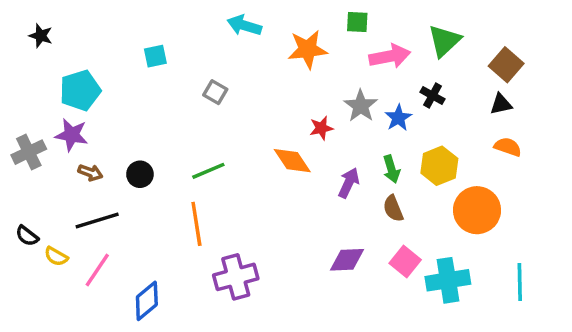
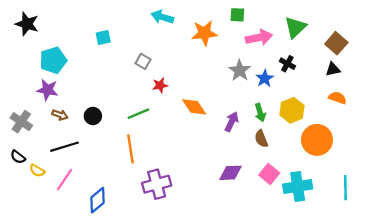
black star: (41, 36) -> (27, 24), size x1.5
red star: (321, 128) -> (160, 85), moved
gray cross: (29, 152) -> (21, 122), moved, turned -30

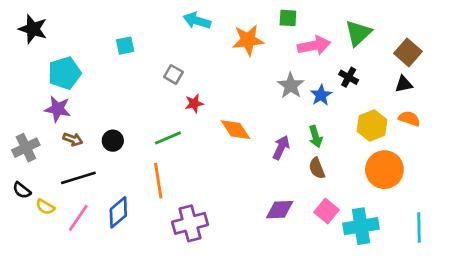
yellow hexagon: (292, 110) -> (372, 125), moved
gray cross: (21, 122) -> (26, 148), turned 30
blue diamond: (97, 200) -> (118, 212), moved

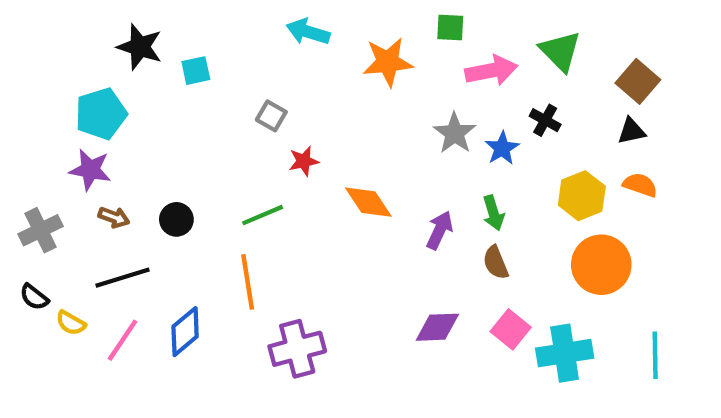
black star: (33, 29) -> (140, 47), moved
green triangle: (358, 33) -> (560, 51), turned -32

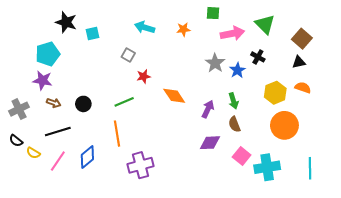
cyan arrow: (308, 32) -> (145, 27), moved
orange star: (388, 62) -> (183, 29), size x0.6
purple diamond: (437, 327) -> (210, 143), moved

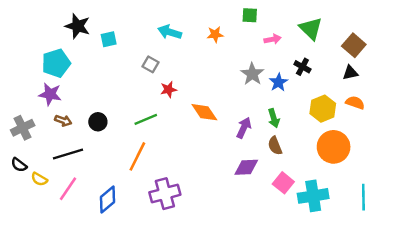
pink arrow: (232, 33) -> (273, 39), size x0.6
orange line: (117, 134) -> (137, 156), turned 35
blue diamond: (87, 157) -> (107, 200), moved

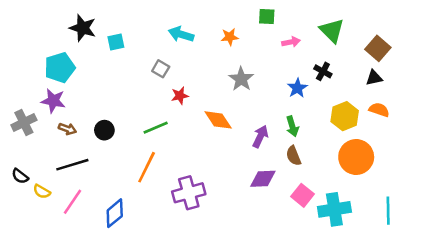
gray star: (252, 74) -> (241, 79), moved
gray cross: (23, 128) -> (24, 122), moved
purple cross: (165, 194) -> (189, 193), moved

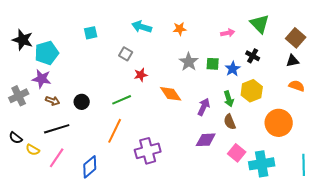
green square: (267, 16) -> (213, 64), moved
black star: (83, 28) -> (23, 40), moved
yellow hexagon: (345, 116) -> (252, 91), moved

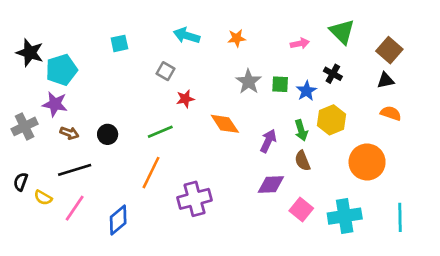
black semicircle: (16, 138) -> (21, 182), turned 72
pink square: (237, 153) -> (301, 209), moved

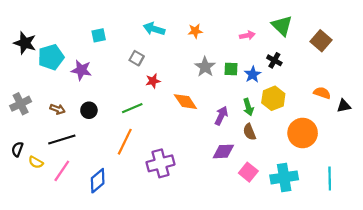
black triangle: (385, 80) -> (344, 106), moved
purple star: (55, 104) -> (81, 70), moved

